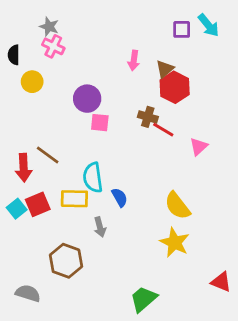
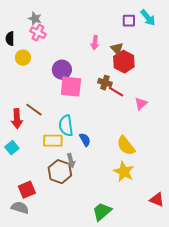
brown triangle: (165, 69) -> (117, 49), turned -32
pink square: (100, 123) -> (71, 87), size x1.6
red square: (38, 204) -> (27, 190), moved
brown hexagon: (66, 261) -> (60, 172), moved

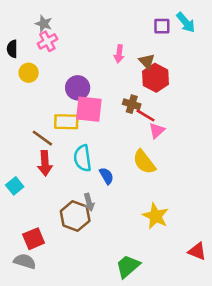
pink cross: (38, 33) -> (47, 41), turned 35
pink triangle: (141, 104) -> (157, 131), moved
red arrow: (17, 119) -> (45, 163), moved
yellow rectangle: (53, 141) -> (66, 122), moved
yellow semicircle: (126, 146) -> (144, 162), moved

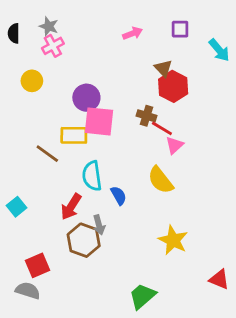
cyan arrow: (186, 22) -> (219, 50), moved
black semicircle: (12, 49) -> (14, 33), moved
pink arrow: (119, 54) -> (133, 33), moved, turned -120
red arrow: (45, 163) -> (71, 207), moved, turned 35

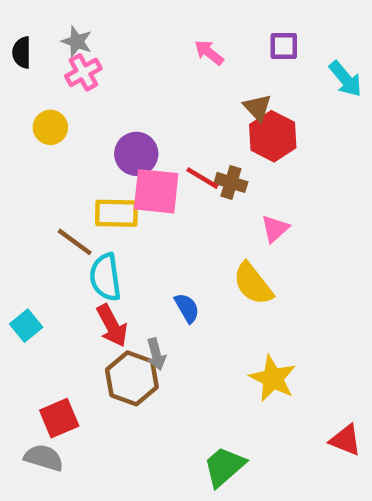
pink arrow: (133, 33) -> (209, 53), turned -120
red line: (162, 128) -> (202, 178), moved
cyan semicircle: (92, 176) -> (105, 277), moved
red arrow: (71, 207) -> (112, 326), turned -60

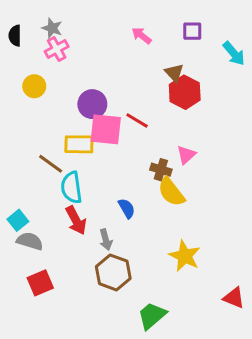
brown cross: (231, 182) -> (161, 170), moved
brown hexagon: (132, 378) -> (113, 272), moved
gray semicircle: (44, 458) -> (30, 241), moved

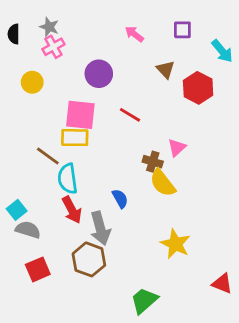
red hexagon: (185, 92) -> (198, 88), moved
purple circle: (92, 104) -> (99, 74), moved
pink square: (106, 129) -> (80, 115), moved
gray arrow: (106, 240) -> (100, 228), size x1.6
brown hexagon: (113, 272) -> (89, 259), moved

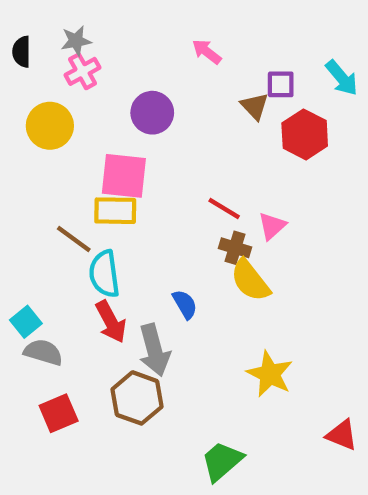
gray star: (49, 27) -> (76, 41), turned -30
purple square: (182, 30) -> (281, 84), moved
yellow circle: (32, 82) -> (50, 126), size x1.4
red line: (130, 115) -> (224, 209), moved

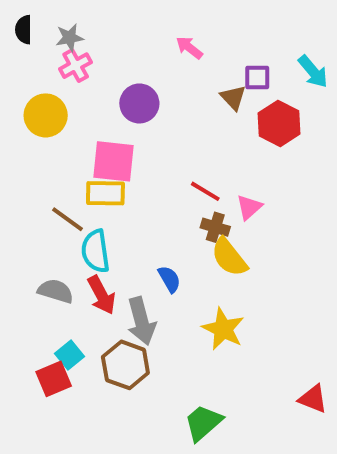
black semicircle: (22, 52) -> (24, 30), moved
cyan square: (26, 322) -> (70, 355), moved
gray semicircle: (43, 352) -> (56, 291), moved
yellow star: (270, 374) -> (223, 329), moved

